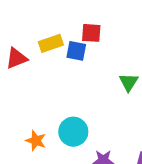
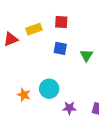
blue square: (76, 51) -> (60, 48), moved

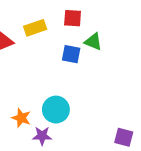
green triangle: (87, 55) -> (93, 42), moved, turned -40
purple star: (69, 108) -> (42, 136), moved

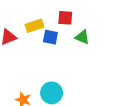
blue square: (71, 54) -> (50, 37), moved

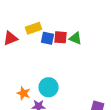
red square: (65, 18) -> (60, 37), moved

